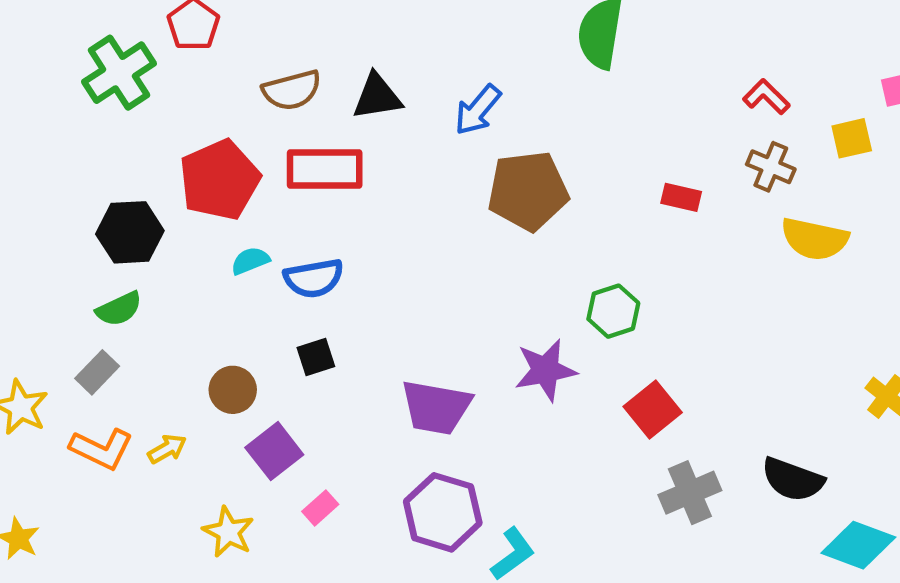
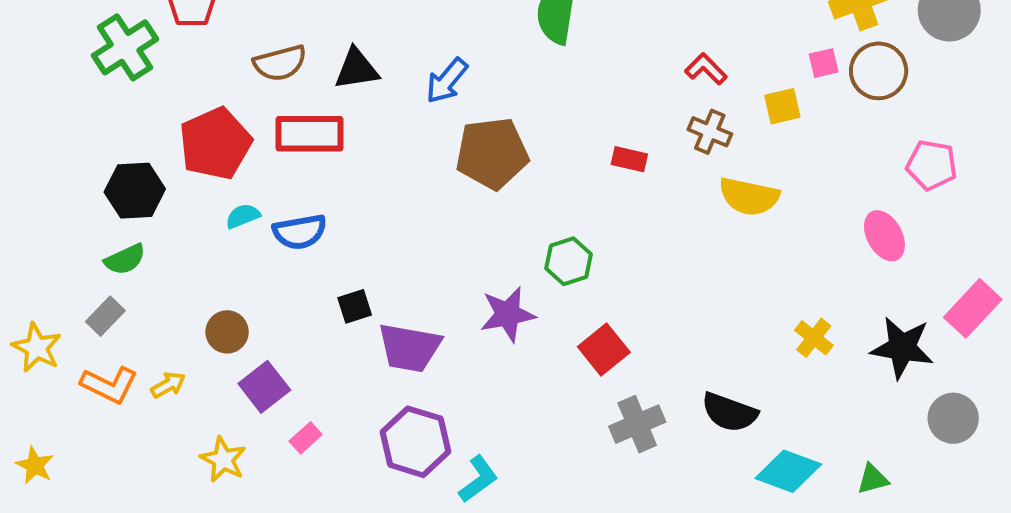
black square: (316, 357) -> (355, 306), moved

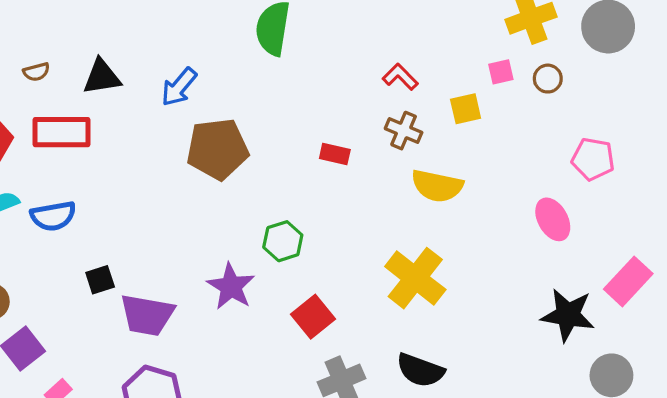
brown semicircle: (280, 63) -> (36, 72), size x0.6
brown circle: (879, 71) -> (548, 79), size x0.6
purple star: (508, 314) -> (231, 286), turned -30
yellow cross: (814, 338) -> (415, 278), moved, size x1.8

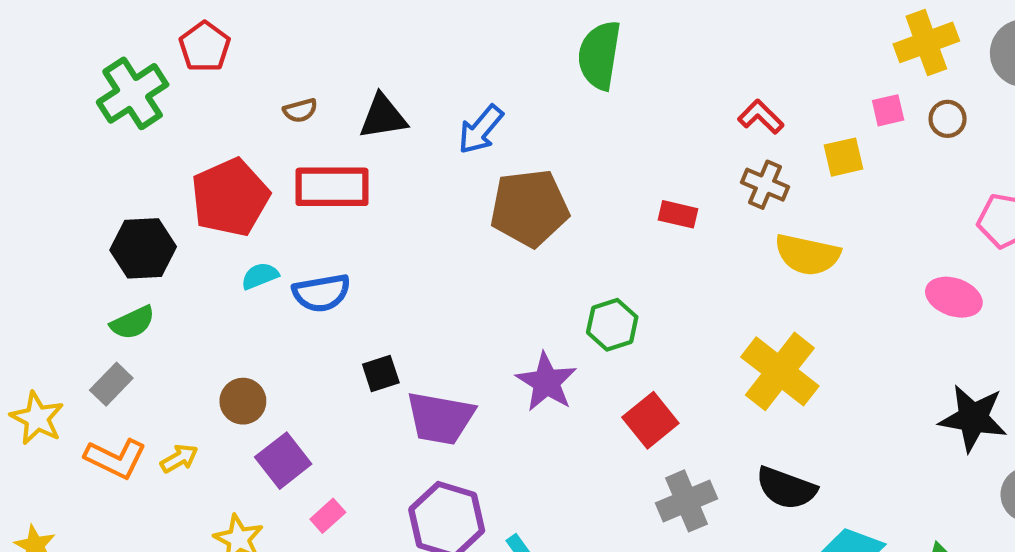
pink ellipse: (553, 219) -> (954, 297), turned -42

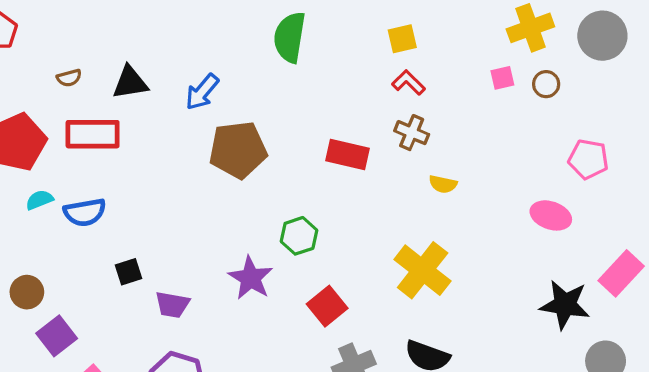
yellow square: (844, 157) -> (402, 39), moved
red rectangle: (678, 214) -> (348, 154), size x1.5
yellow semicircle: (807, 255) -> (443, 184), size x0.6
purple trapezoid: (440, 418) -> (172, 305), size x0.7

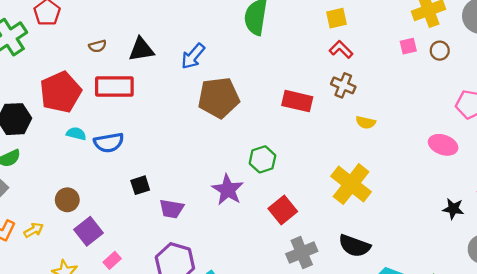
cyan semicircle: (39, 200) -> (76, 134), turned 36
black star: (565, 305) -> (453, 209), size x0.6

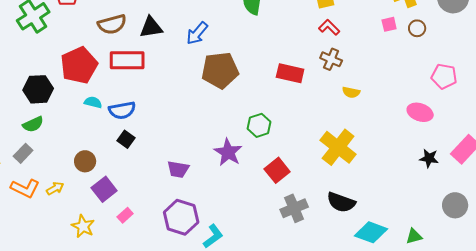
brown semicircle: (98, 46) -> (112, 24), size x1.8
black square: (140, 185) -> (126, 139), moved, turned -36
black star: (453, 209) -> (429, 158), moved

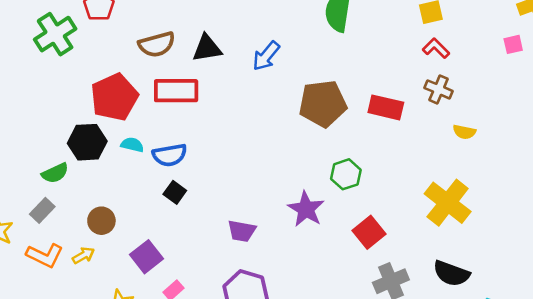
brown pentagon: (220, 70) -> (323, 104), moved
black hexagon: (38, 89) -> (87, 142), moved
brown circle: (85, 161) -> (101, 221), moved

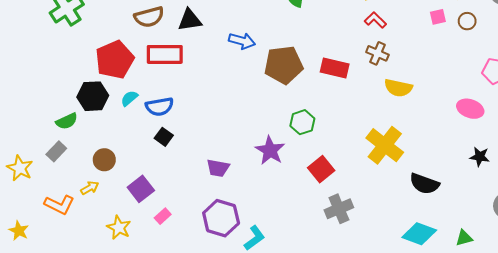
blue arrow: (266, 56) -> (242, 41), moved, turned -115
yellow semicircle: (464, 132) -> (398, 88), size x1.5
cyan semicircle: (132, 145) -> (129, 98), turned -54
orange L-shape: (45, 255) -> (59, 205), moved
black semicircle: (451, 273) -> (424, 184), moved

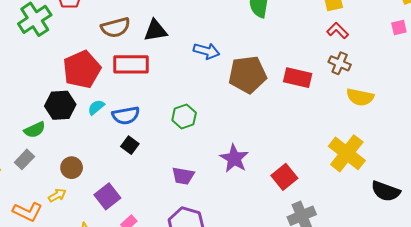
green hexagon: (302, 122) -> (184, 116), moved

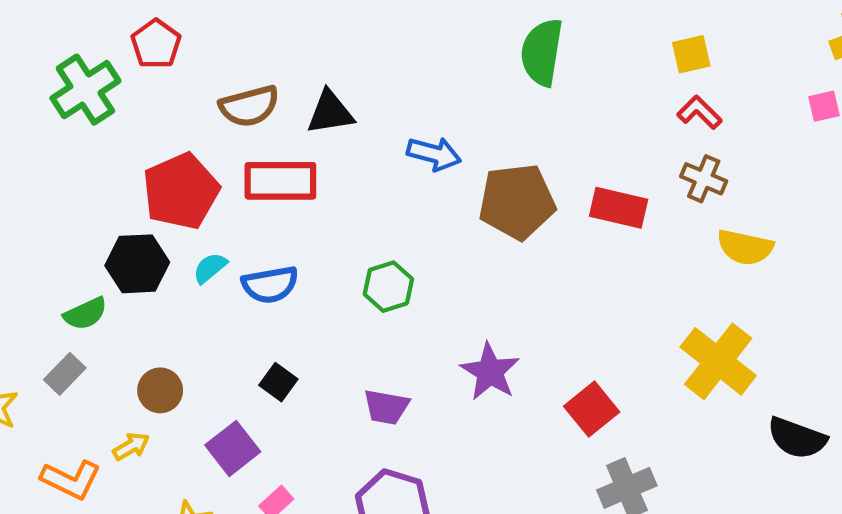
black square: (130, 145) -> (278, 382), moved

